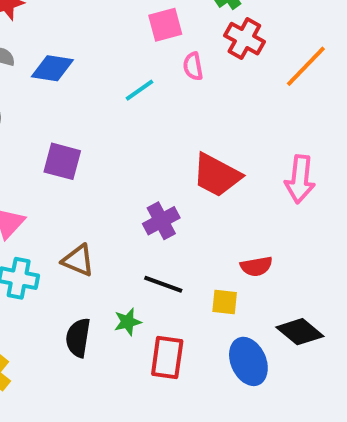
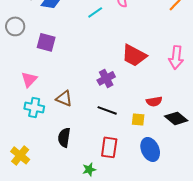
purple square: (62, 161) -> (46, 42), moved
green star: (128, 322) -> (89, 169), moved
black diamond: (300, 332) -> (176, 118), moved

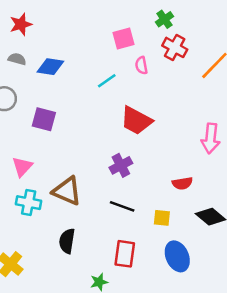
red trapezoid: (134, 55) -> (136, 121), moved
brown triangle: (64, 98) -> (67, 191), size x1.4
red semicircle: (154, 101) -> (182, 183), moved

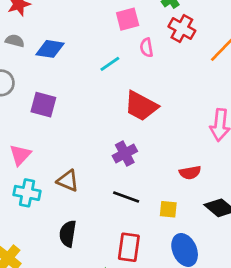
brown triangle: (67, 191) -> (68, 181), size x0.7

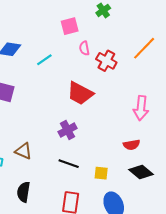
red cross: (182, 29) -> (106, 61), moved
cyan line: (110, 64) -> (44, 60), moved
red semicircle: (190, 173) -> (132, 145), moved

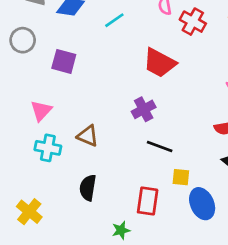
black line: (69, 164) -> (160, 147), moved
yellow square: (101, 173) -> (181, 177), moved

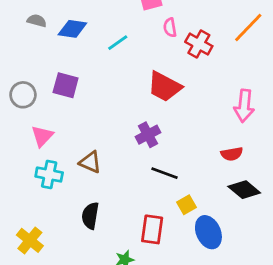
gray circle: (23, 40) -> (23, 95), moved
yellow square: (181, 177) -> (186, 205), turned -36

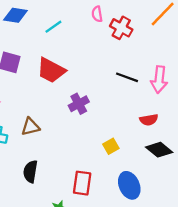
red trapezoid: (164, 87) -> (51, 70), moved
brown triangle: (90, 162) -> (30, 127), turned -36
black line: (164, 173) -> (127, 77), moved
yellow square: (186, 205) -> (111, 146), moved

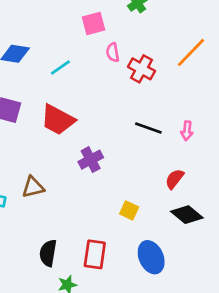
pink arrow: (159, 80) -> (187, 131), size x0.6
red semicircle: (149, 120) -> (175, 179), turned 138
yellow square: (111, 146) -> (129, 210), turned -35
black semicircle: (30, 172) -> (48, 253), moved

